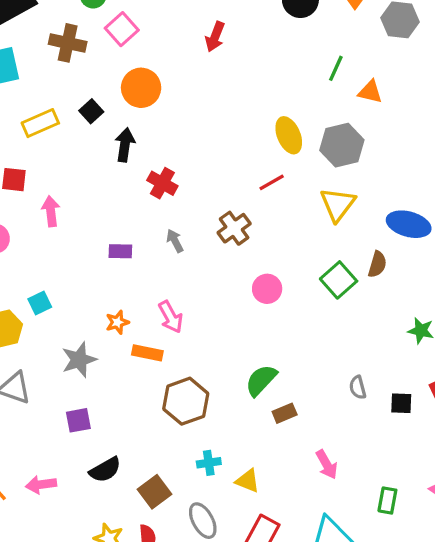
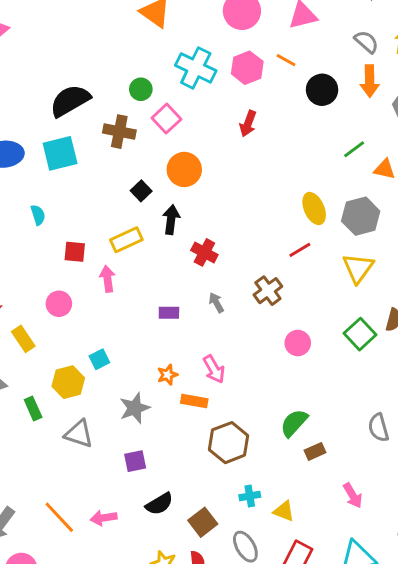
green line: (336, 68) -> (354, 149), turned 30
yellow rectangle: (40, 123) -> (126, 240), moved
gray semicircle: (358, 387) -> (379, 428), size x1.4

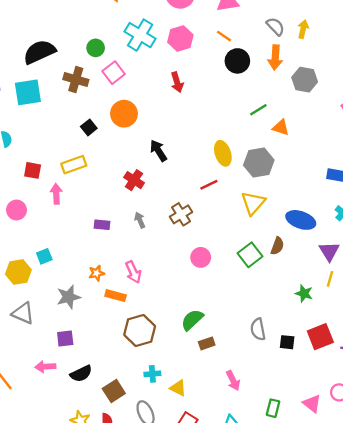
orange line: (286, 60) -> (224, 36), moved
red arrow: (248, 124) -> (177, 82), turned -42
black arrow: (171, 220) -> (158, 151), moved, turned -45
pink arrow: (104, 518) -> (45, 367), moved

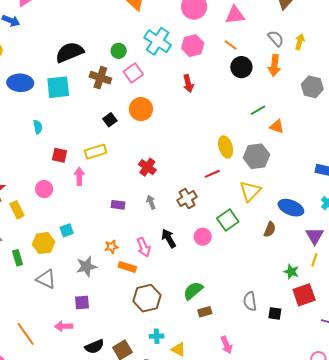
gray hexagon: (305, 80) -> (312, 87), moved
black arrow: (158, 151) -> (169, 238), moved
green square: (250, 255) -> (228, 220), moved
red square: (320, 337) -> (304, 295), moved
black semicircle: (81, 374) -> (94, 347), moved

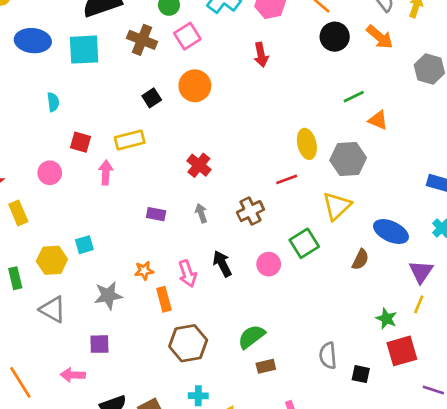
orange arrow: (274, 65) -> (380, 37), turned -60
pink circle: (44, 189) -> (50, 173), moved
orange rectangle: (127, 267) -> (164, 299), turned 54

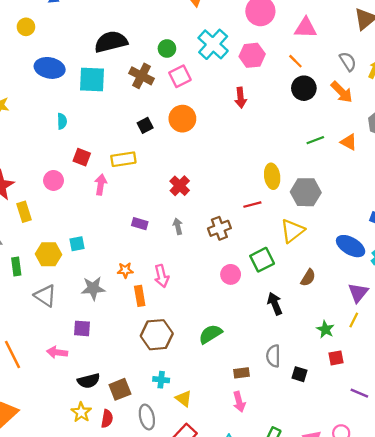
orange triangle: (378, 120) -> (349, 142), moved
blue ellipse: (391, 232) -> (351, 246), moved
black arrow: (222, 264) -> (275, 304), moved
red square: (402, 351) -> (336, 358), size x0.6
brown rectangle: (266, 366) -> (241, 373), moved

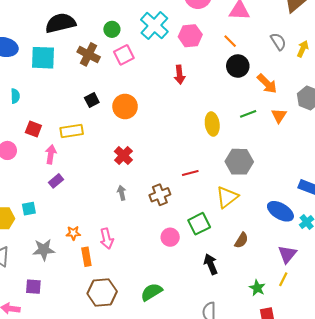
orange arrow: (342, 92) -> (267, 84), moved
orange circle: (182, 119) -> (125, 106), moved
orange triangle: (349, 142) -> (279, 116), turned 35
yellow ellipse: (272, 176) -> (212, 124), moved
purple rectangle: (140, 224) -> (56, 181), moved, turned -56

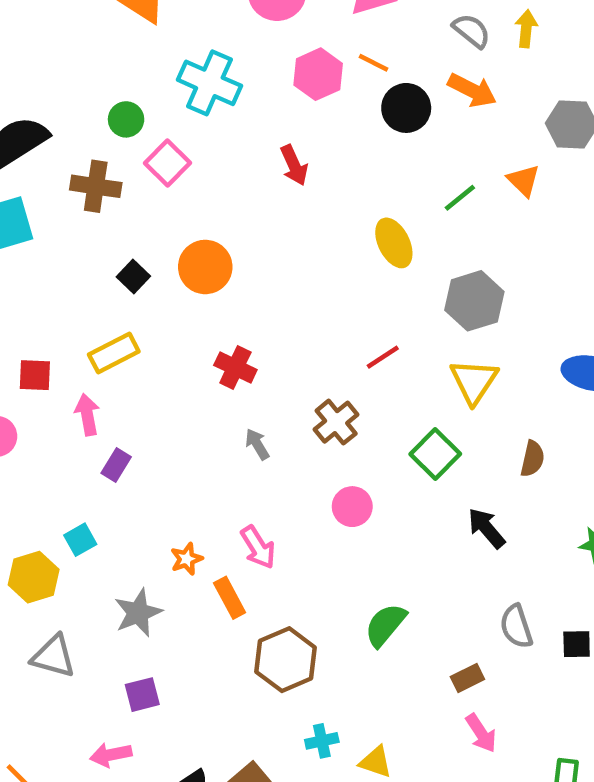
pink hexagon: (190, 36) -> (318, 74), moved
orange arrow: (267, 84) -> (472, 90), moved
pink circle: (170, 237) -> (352, 507), moved

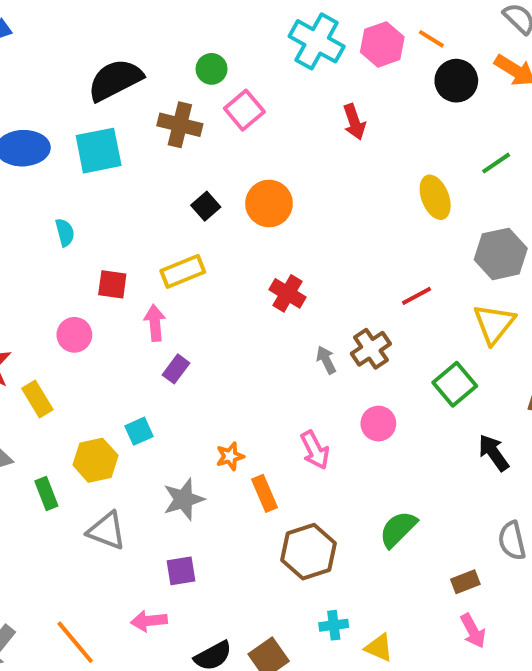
cyan cross: (209, 83) -> (317, 41), moved
gray arrow: (257, 444) -> (326, 360), moved
pink arrow: (258, 547) -> (315, 450), moved

